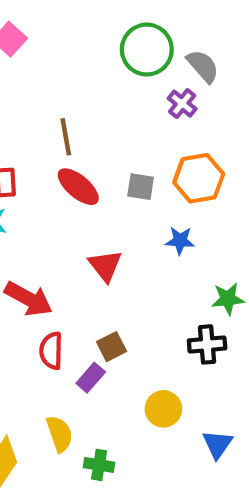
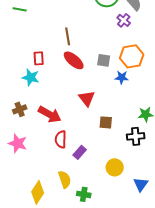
blue star: (180, 241) -> (122, 77), moved
brown square: (111, 347) -> (106, 122), moved, turned 32

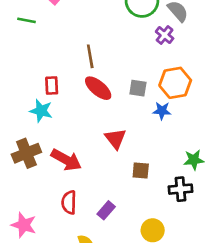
brown cross: (20, 109) -> (26, 153), size x1.5
red semicircle: (61, 139) -> (69, 202), moved
pink star: (18, 143) -> (24, 225), moved

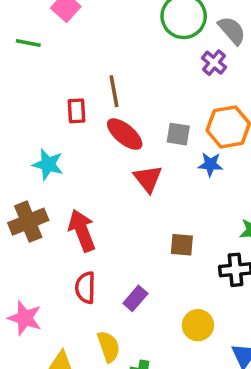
red rectangle: (52, 85) -> (76, 111), moved
red triangle: (115, 139) -> (148, 179), moved
red arrow: (66, 160) -> (82, 231), turned -140

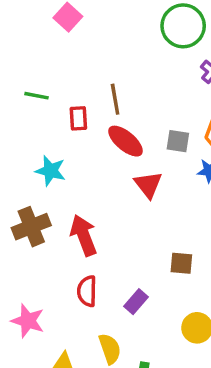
green line: (28, 43) -> (36, 96), moved
brown square: (182, 245) -> (181, 263), moved

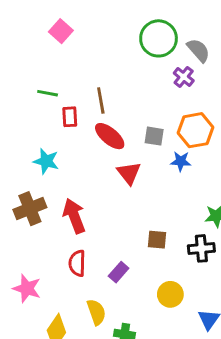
green line: (36, 96) -> (48, 93), moved

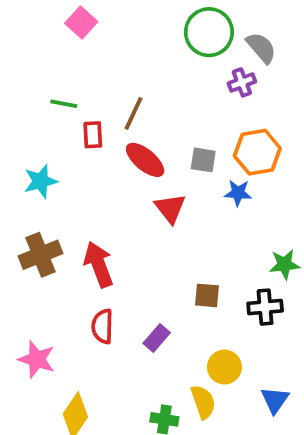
purple cross: (184, 77) -> (242, 82), turned 30
brown line: (101, 101) -> (133, 113), turned 35
cyan star: (46, 161) -> (41, 181), moved, turned -30
yellow semicircle: (96, 312) -> (203, 402), moved

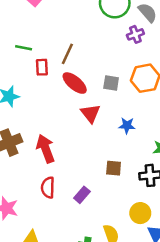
blue star: (238, 193) -> (127, 126), moved
yellow circle: (224, 367) -> (140, 213), moved

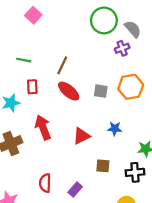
red rectangle: (42, 67) -> (32, 87), moved
red triangle: (90, 113) -> (81, 136), moved, turned 42
red arrow: (45, 149) -> (43, 127), moved

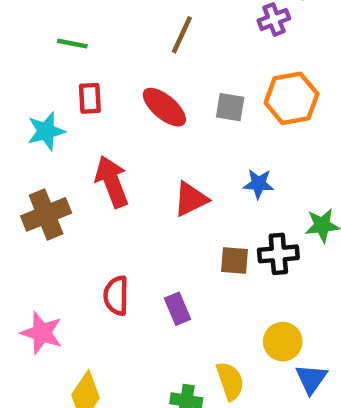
brown line: (62, 65) -> (182, 35), moved
black cross: (135, 172) -> (278, 254), moved
purple rectangle: (75, 189) -> (178, 309), turned -64

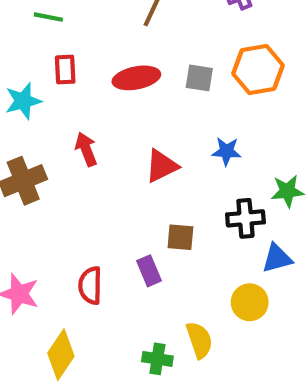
red ellipse: (164, 107) -> (136, 78), turned -51
red arrow: (112, 182) -> (86, 149), size x0.7
brown square: (234, 260) -> (180, 237), moved
red semicircle: (116, 296) -> (90, 285), moved
blue triangle: (311, 379) -> (277, 258), moved, turned 40

